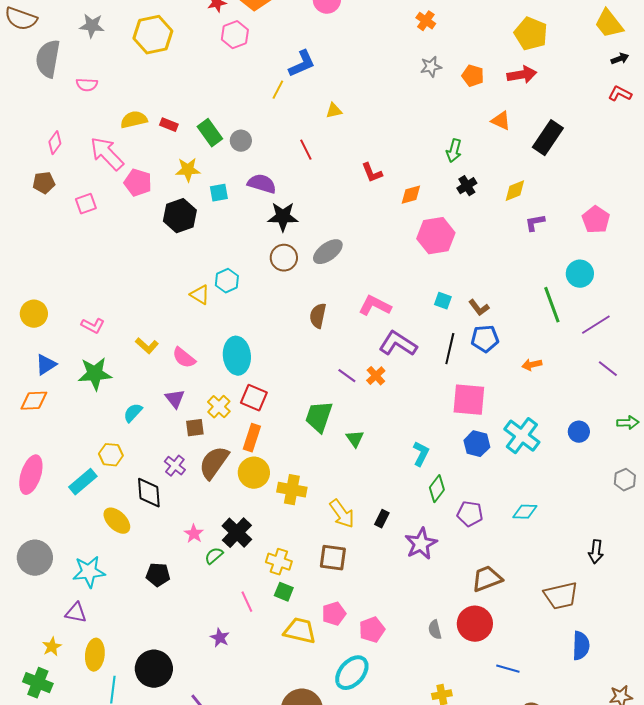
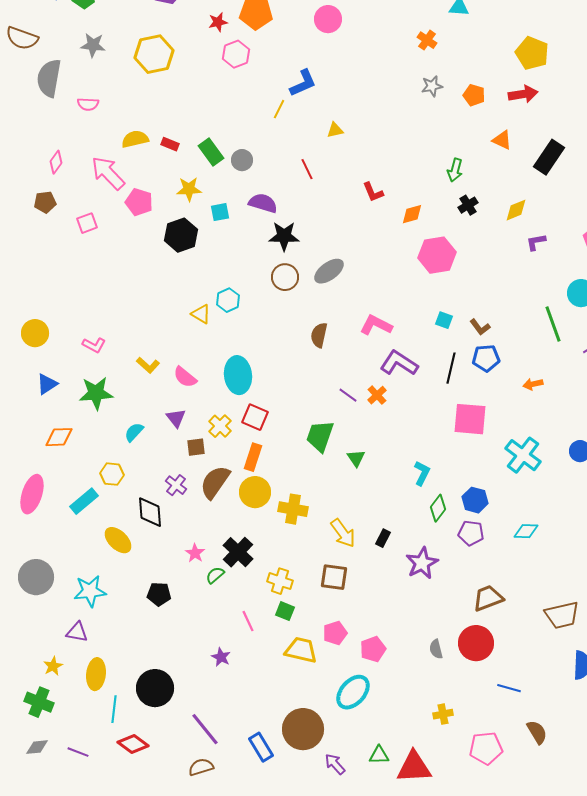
orange diamond: (34, 401) -> (59, 437), moved
blue hexagon: (477, 444) -> (475, 500), moved

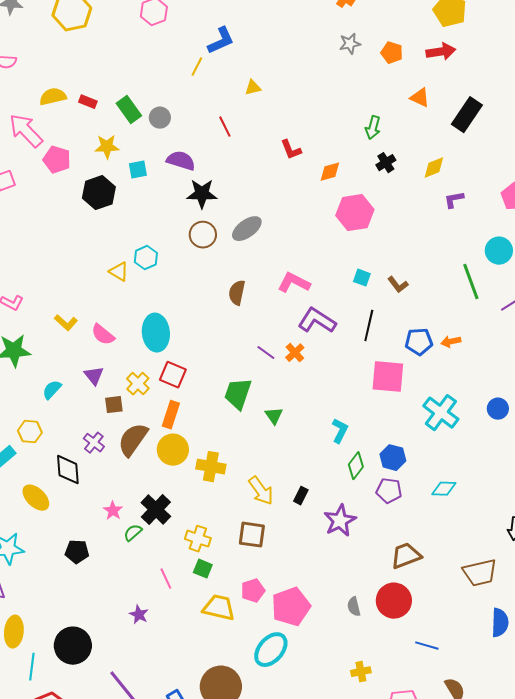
blue pentagon: (486, 358) -> (419, 342), moved
pink pentagon: (373, 649) -> (291, 607), size x1.5

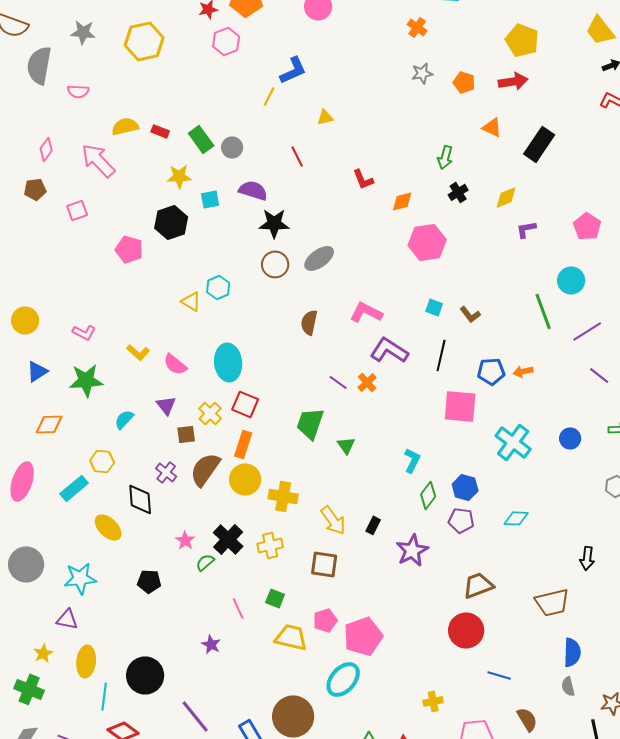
pink pentagon: (57, 160) -> (129, 249), moved
yellow cross: (198, 539) -> (270, 545), moved, turned -30
gray semicircle: (354, 607) -> (568, 686), moved

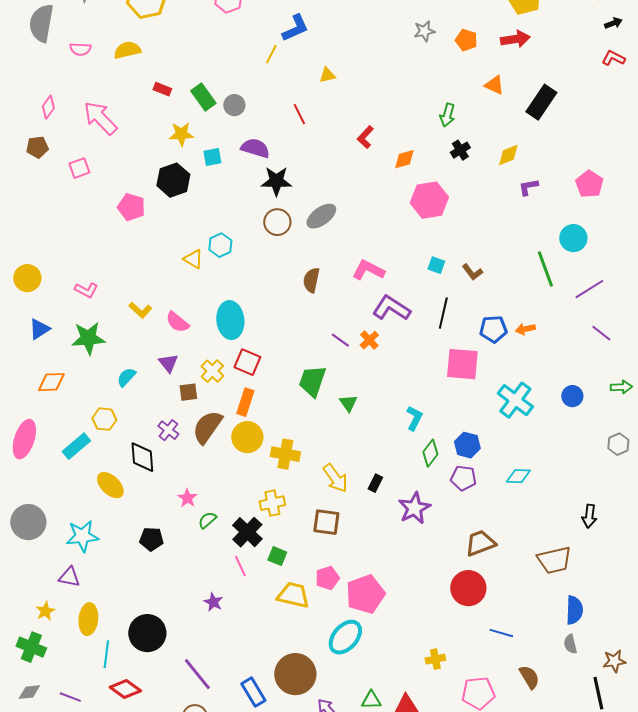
yellow semicircle: (125, 126) -> (127, 50), moved
red L-shape: (363, 179) -> (365, 137), turned 65
black cross: (228, 539) -> (247, 532), moved

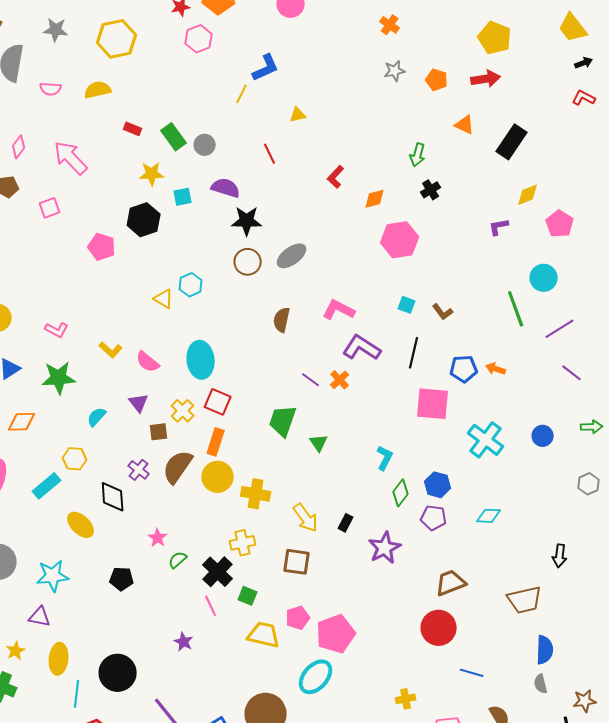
yellow diamond: (508, 155) -> (528, 195), moved
orange arrow: (525, 329) -> (496, 369), turned 30

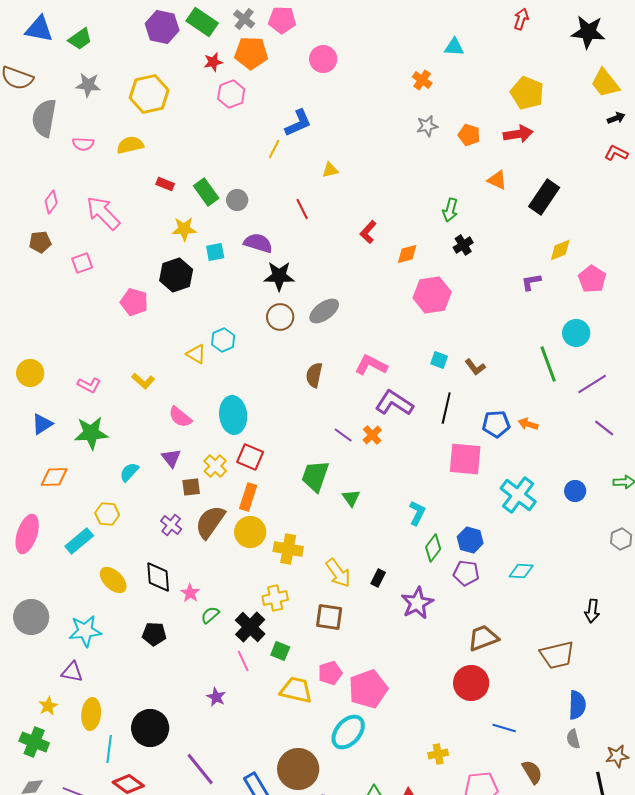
yellow L-shape: (111, 350) -> (143, 381), moved
black diamond: (113, 497) -> (158, 577), moved

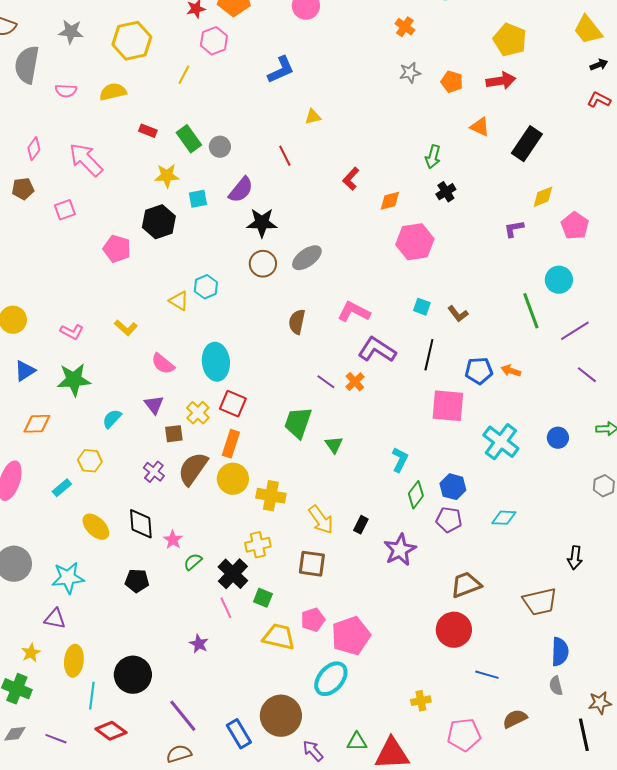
yellow line: (274, 149) -> (184, 75), moved
purple semicircle: (258, 243) -> (241, 190), turned 112
cyan rectangle: (79, 541) -> (62, 488), size x0.7
brown semicircle: (532, 772) -> (515, 719), turned -85

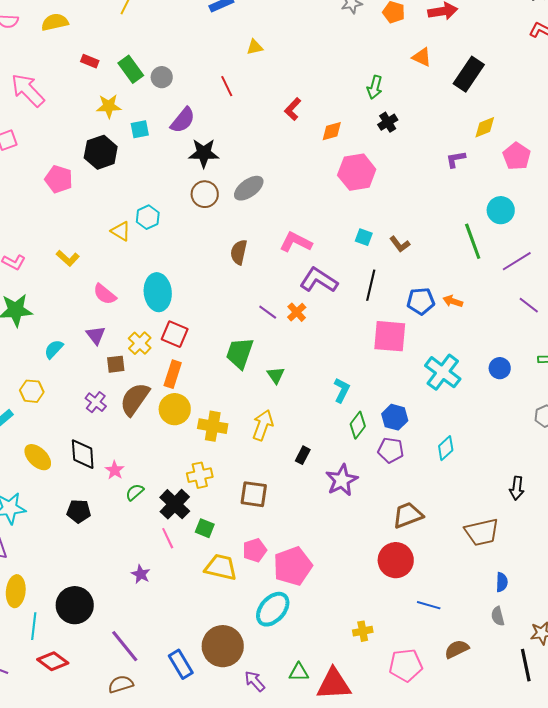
cyan diamond: (504, 518) -> (446, 448), turned -45
yellow arrow: (321, 520) -> (263, 425), moved, turned -124
blue semicircle: (560, 652) -> (502, 582), size x0.7

